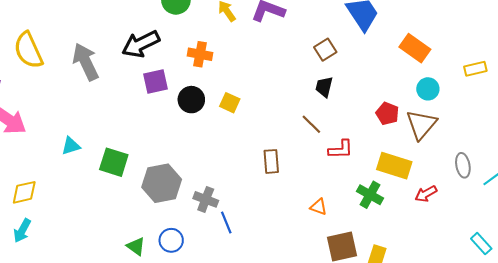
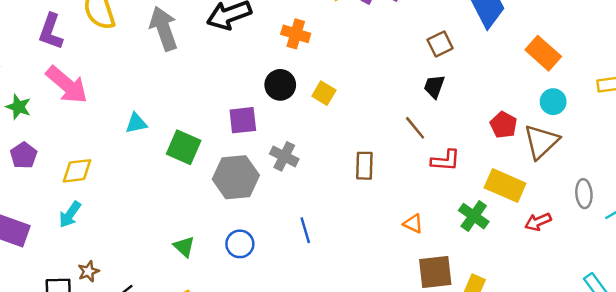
purple square: (155, 81) -> (243, 120), moved
gray cross: (206, 199) -> (284, 156), moved
green triangle: (136, 246) -> (184, 247), moved

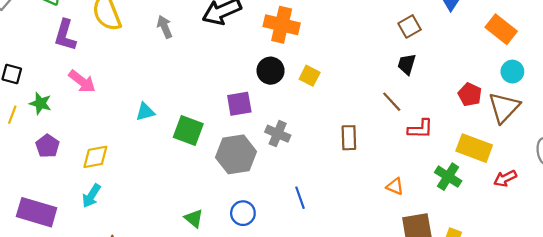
gray arrow: (164, 28) -> (165, 27), size x0.6
orange cross: (296, 34) -> (282, 25), size x1.4
pink arrow: (67, 85) -> (82, 81), size x0.7

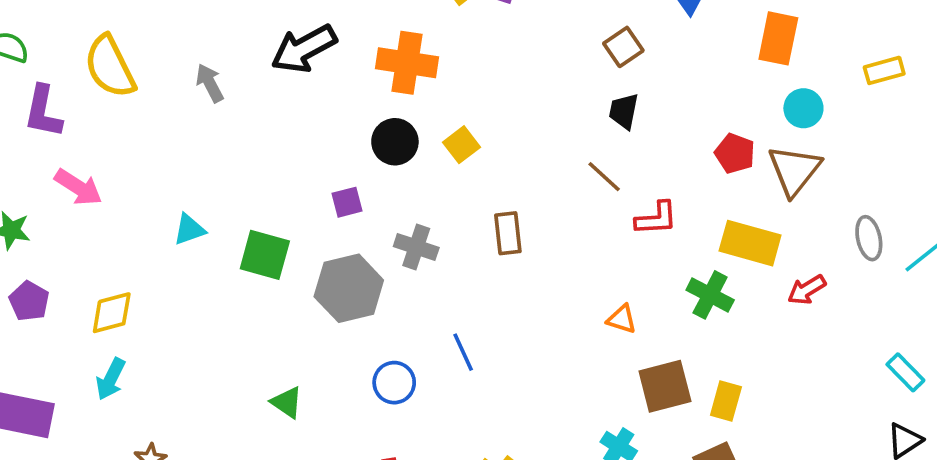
orange rectangle: (501, 29) -> (778, 38), turned 68
yellow square: (310, 76) -> (462, 145), turned 30
purple square: (239, 104) -> (347, 202), size x0.7
brown rectangle: (349, 138) -> (508, 233), moved
blue circle: (243, 213) -> (394, 383), moved

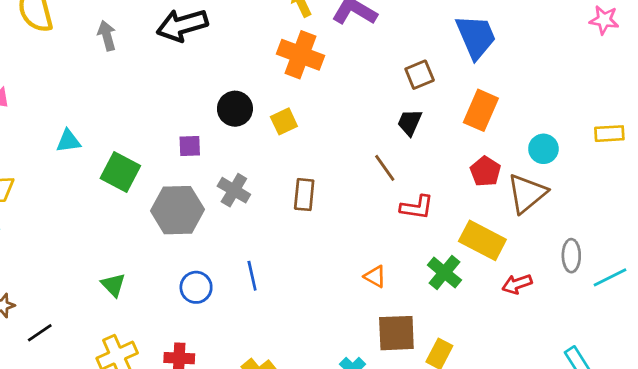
orange rectangle: (778, 38) -> (481, 110), moved
orange cross: (407, 63) -> (301, 55), moved

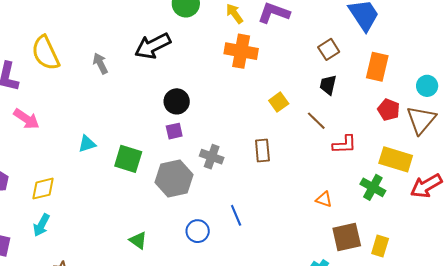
black circle: (235, 109) -> (177, 101), moved
yellow square: (284, 121) -> (279, 102), moved
red arrow: (517, 284) -> (426, 186), size x1.5

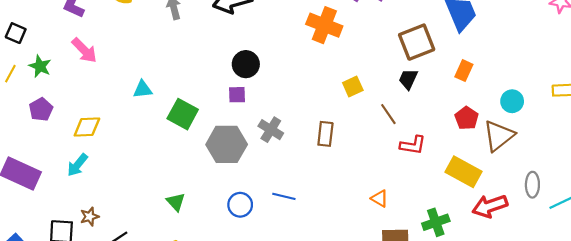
brown square: (329, 49) -> (417, 42), size x1.6
orange rectangle: (377, 67) -> (464, 71), size x0.7
green cross: (373, 187) -> (436, 222), moved, turned 30
blue line: (236, 215) -> (284, 196), turned -65

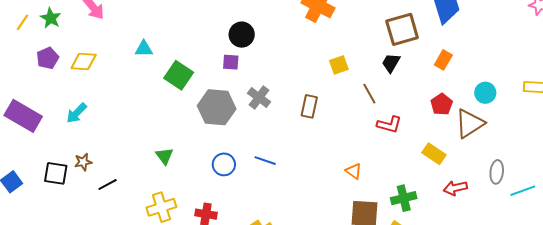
yellow diamond: (87, 127) -> (84, 62), moved
yellow rectangle: (463, 172) -> (434, 154), size x0.7
red arrow: (490, 206) -> (455, 188), size x0.7

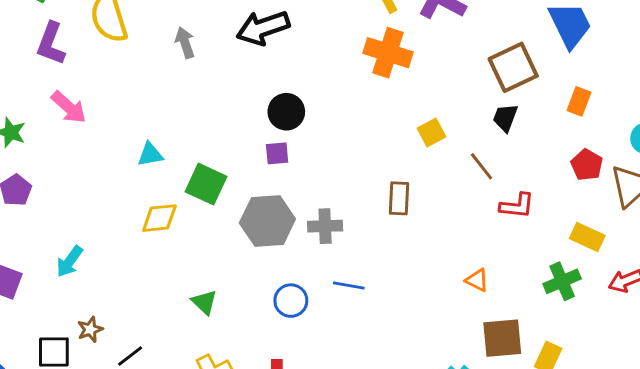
yellow diamond: (84, 62) -> (159, 218), moved
gray cross: (259, 98) -> (325, 226), moved, turned -30
green cross: (404, 198) -> (562, 281), moved

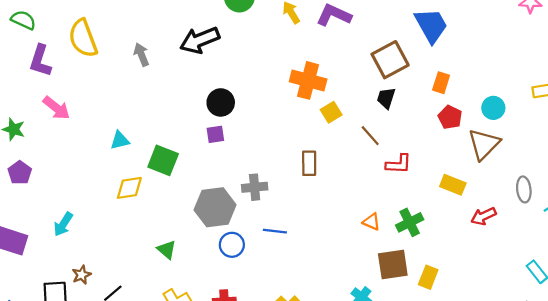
orange cross: (388, 53) -> (308, 80), moved
red pentagon: (587, 165) -> (450, 117), moved
gray hexagon: (267, 221) -> (215, 207), moved
green cross: (562, 281) -> (410, 222), moved

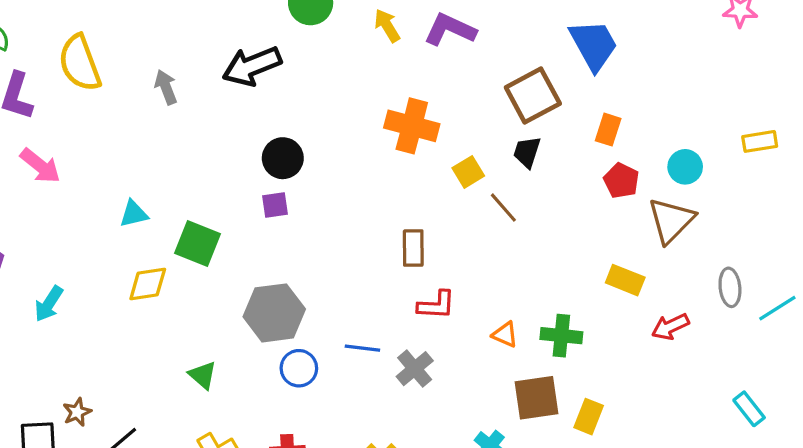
yellow square: (331, 112) -> (468, 172), moved
red L-shape: (399, 164) -> (436, 305), moved
gray cross: (255, 187) -> (415, 369), moved, turned -35
green cross: (410, 222) -> (561, 336), turned 32
cyan arrow: (63, 224) -> (49, 304), moved

